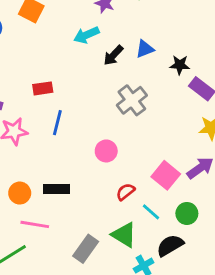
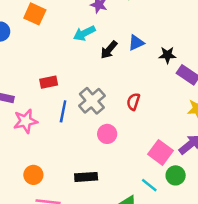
gray cross: (132, 100) -> (92, 101), moved
black rectangle: (57, 189) -> (86, 177), moved
red semicircle: (125, 192) -> (133, 102), moved, turned -30
green circle: (187, 213) -> (176, 175), moved

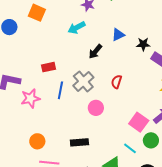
black arrow: (109, 50) -> (95, 52), moved

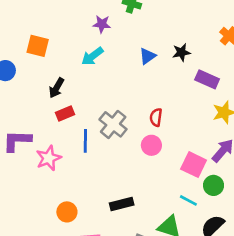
black star: (143, 44) -> (181, 52), moved
black arrow: (95, 52) -> (57, 88), moved
pink circle: (96, 108) -> (151, 145), moved

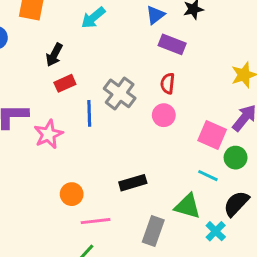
purple rectangle: (207, 79) -> (172, 44), moved

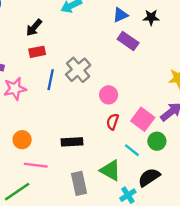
red semicircle: (168, 84) -> (113, 122), moved
gray rectangle: (153, 231) -> (79, 183), turned -45

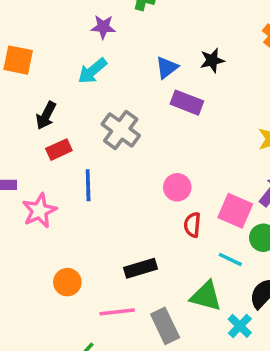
gray cross: (78, 70) -> (121, 130), moved
pink line: (36, 165) -> (117, 312), moved

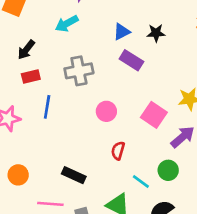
gray cross: (121, 130) -> (79, 71), turned 32
pink circle: (177, 187) -> (106, 111), moved
pink square: (235, 211) -> (154, 115), moved
black rectangle: (140, 268) -> (74, 175), turned 30

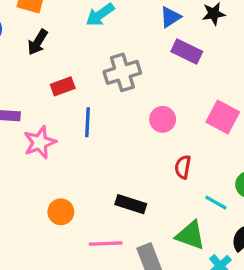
black arrow: (26, 50) -> (38, 42), moved

